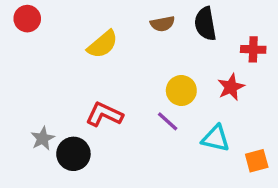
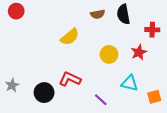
yellow semicircle: (103, 44) -> (70, 37), moved
red L-shape: (104, 114) -> (70, 79), moved
purple line: (168, 121) -> (101, 100), moved
gray star: (43, 138) -> (12, 85), moved

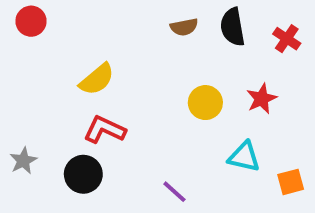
red cross: (152, 30) -> (287, 39), moved, turned 32
yellow semicircle: (70, 37) -> (97, 79), moved
red L-shape: (70, 79) -> (105, 130), moved
purple line: (101, 100) -> (174, 192), moved

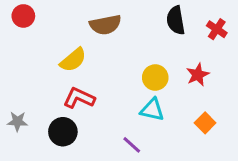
brown semicircle: (184, 27) -> (105, 25), moved, size x1.5
cyan triangle: (244, 157) -> (152, 110), moved
gray star: (23, 161) -> (17, 121), turned 30
orange square: (291, 182) -> (205, 123), moved, turned -30

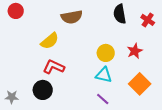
gray star: (17, 121) -> (12, 97), moved
orange square: (205, 123) -> (140, 84), size x1.5
purple line: (132, 145) -> (103, 99), moved

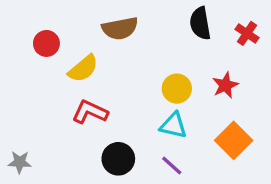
red circle: (16, 11) -> (46, 43), moved
black circle: (43, 90) -> (118, 159), moved

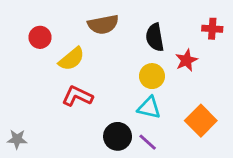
black semicircle: (200, 23) -> (155, 37), moved
red cross: (247, 33) -> (212, 29), turned -30
red star: (225, 85) -> (186, 60), moved
black circle: (118, 159) -> (118, 136), moved

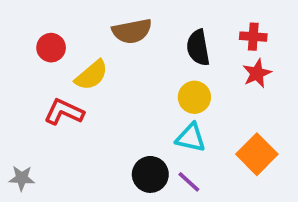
red cross: (212, 29) -> (253, 37), moved
red star: (186, 60) -> (257, 73), moved
red L-shape: (77, 96) -> (64, 112), moved

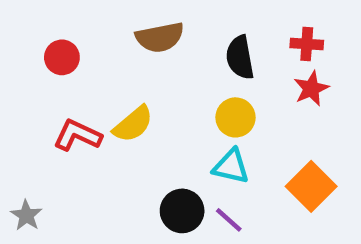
yellow semicircle: (91, 75) -> (133, 124), moved
gray star: (22, 178) -> (26, 215), turned 30

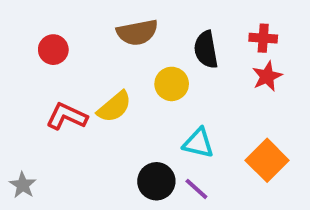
yellow circle: (235, 117) -> (172, 84), moved

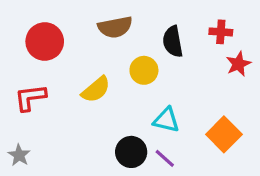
red circle: (53, 50) -> (45, 42), size x1.5
red star: (267, 76) -> (238, 64), moved
red L-shape: (67, 116) -> (30, 98), moved, turned -32

